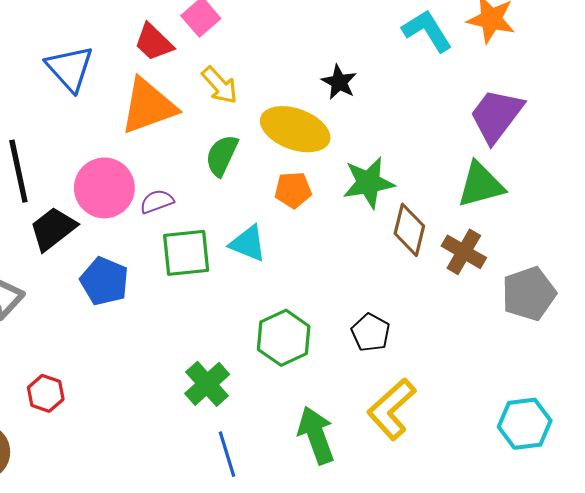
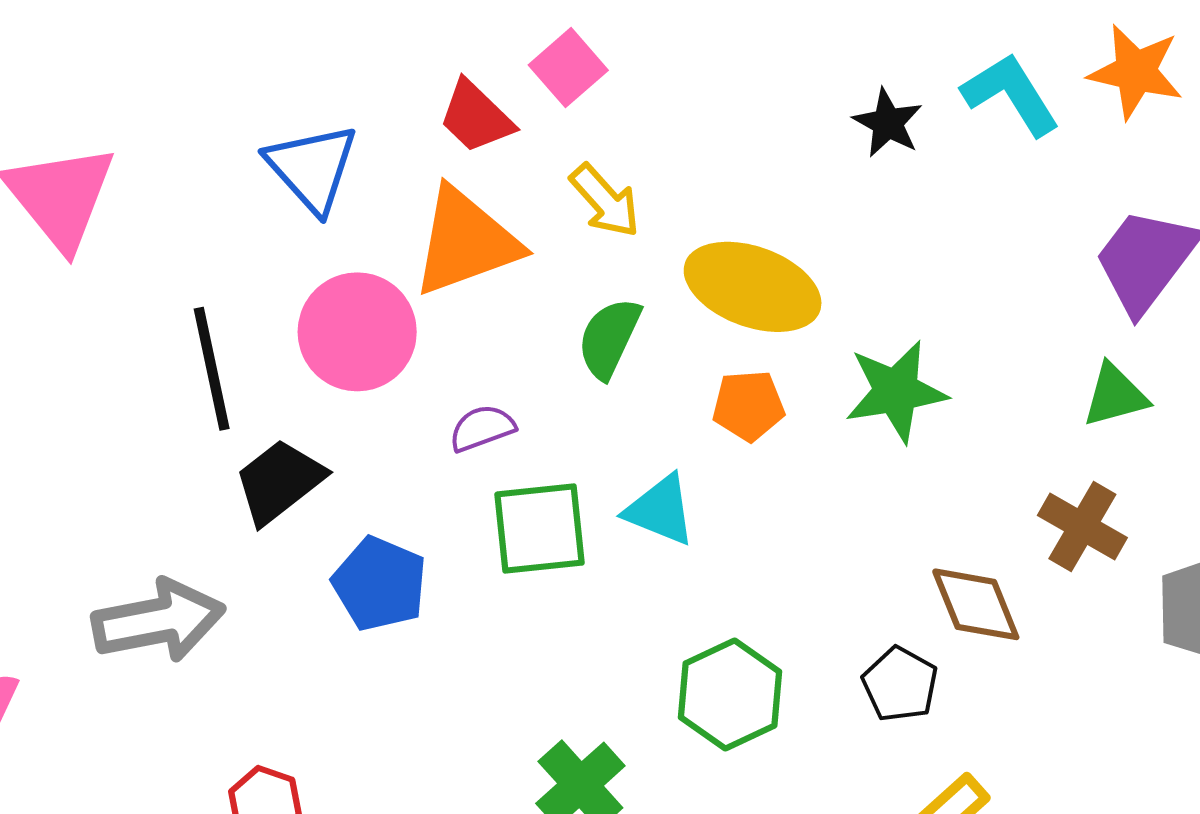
black star: (339, 82) -> (888, 123), moved
green triangle: (481, 185) -> (1115, 395), size x0.7
pink circle: (104, 188) -> (357, 332), moved
brown diamond: (409, 230) -> (976, 604), moved, turned -36

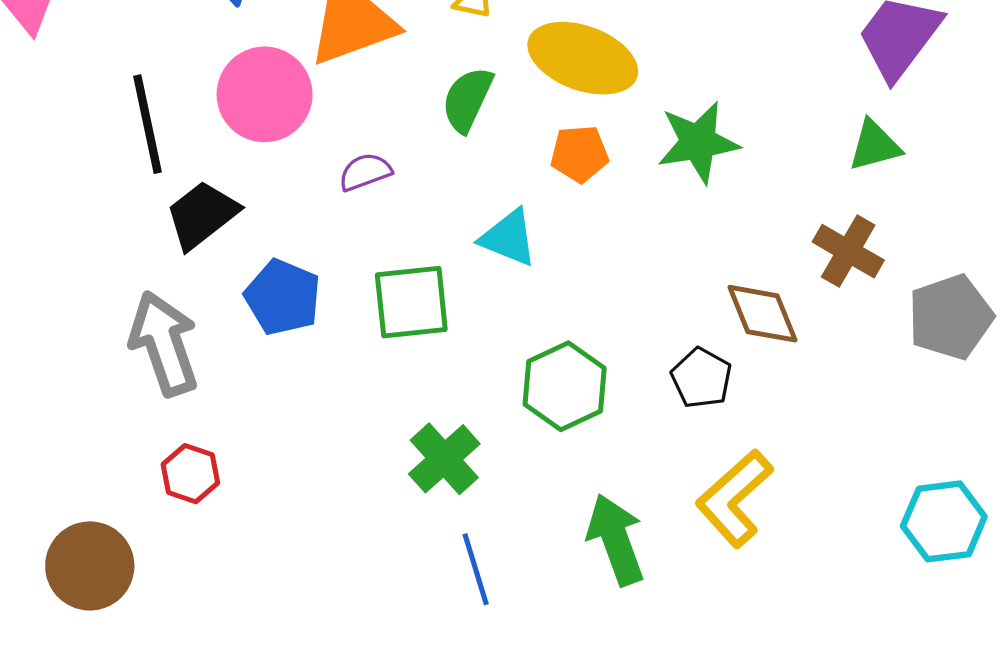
green square: (539, 529) -> (411, 302), moved
gray arrow: (158, 621) -> (164, 343), moved, turned -98

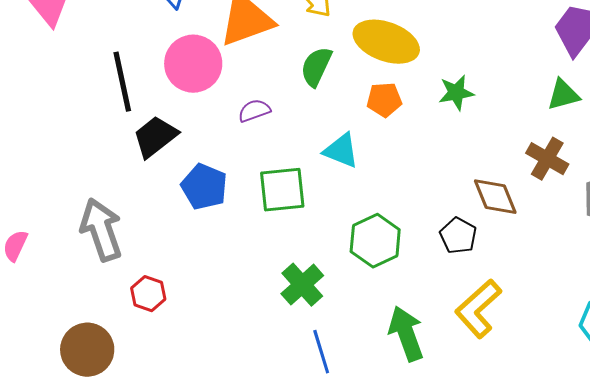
green star: (698, 142) -> (456, 93), size x0.7
gray arrow: (164, 343) -> (101, 230), moved

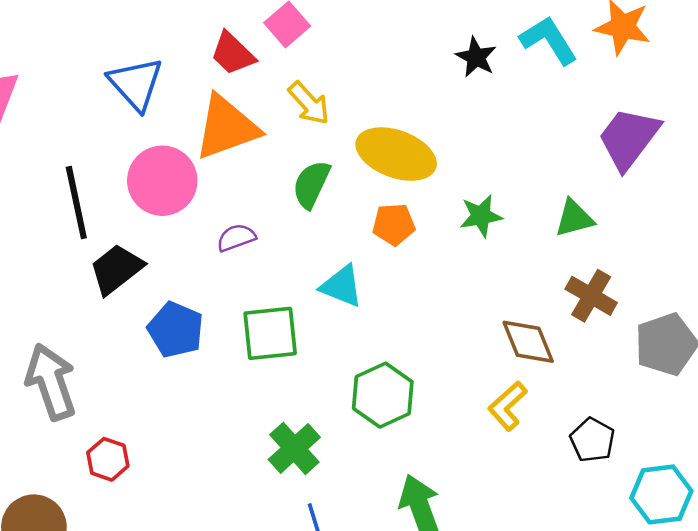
green triangle: (563, 95) -> (574, 218), moved
black pentagon: (458, 236) -> (592, 440), moved
yellow L-shape: (478, 309) -> (508, 406), moved, size x0.7

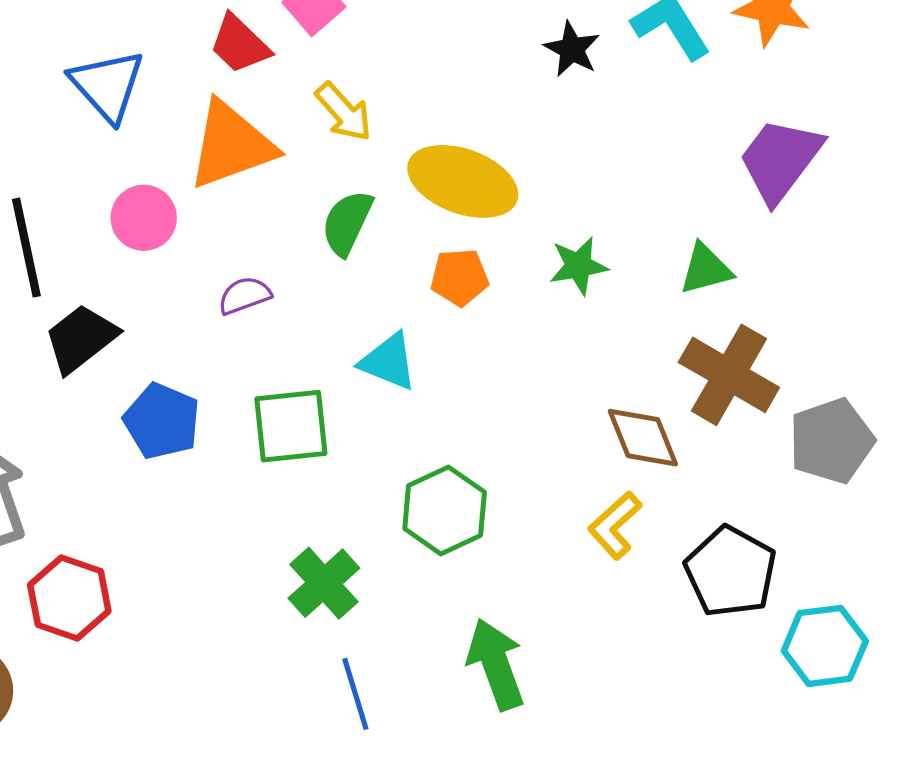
pink circle: (162, 181) -> (144, 218), size x0.7
brown cross: (591, 296) -> (729, 375), size x1.4
black pentagon: (592, 440) -> (731, 572), size x1.5
red hexagon: (108, 459) -> (69, 598), size x1.4

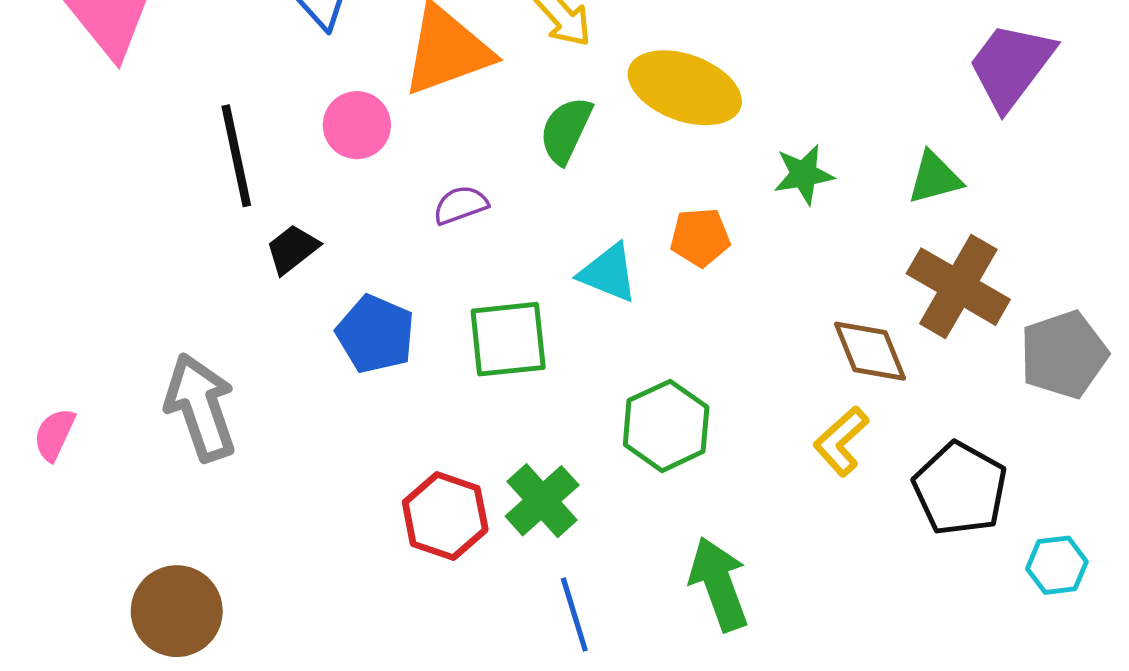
orange pentagon: (459, 277) -> (700, 237), moved
black trapezoid: (81, 338) -> (292, 249), size x0.7
red hexagon: (69, 598) -> (445, 516), moved
cyan hexagon: (825, 646) -> (1057, 565), size x0.7

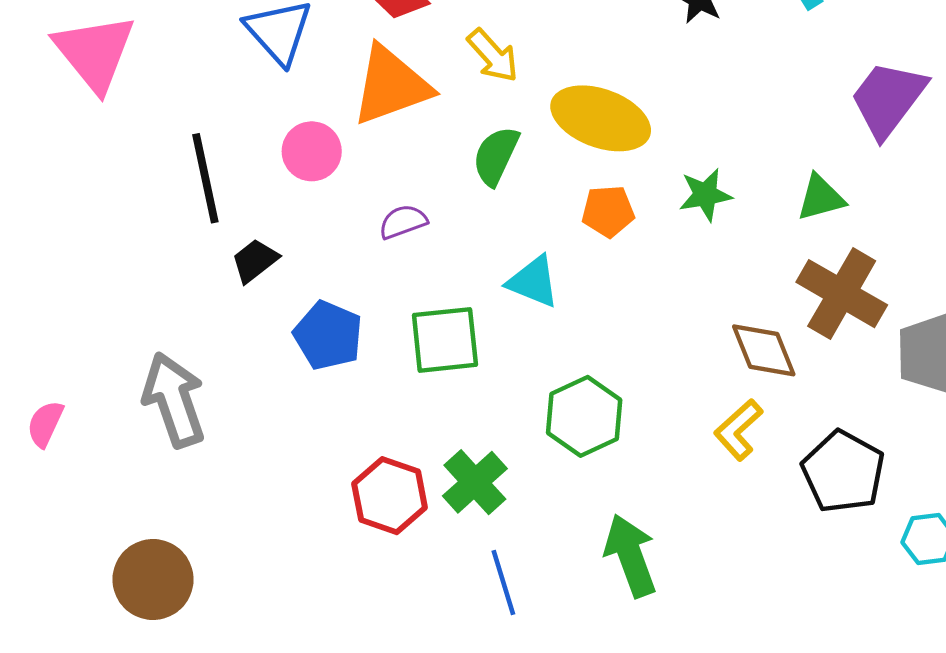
orange pentagon: (700, 237) -> (608, 211), moved

